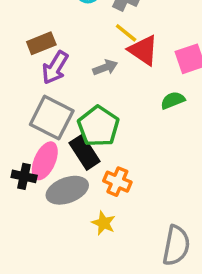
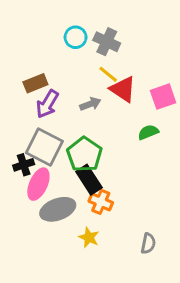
black rectangle: (85, 152) -> (89, 180), moved
black cross: (24, 176) -> (24, 165), moved, turned -30
gray semicircle: (176, 246) -> (148, 243), moved, size x0.6

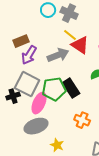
gray arrow: (90, 104) -> (58, 55), size x1.5
green pentagon: (84, 154) -> (54, 89), turned 30
black rectangle: (89, 180) -> (71, 88), moved
pink ellipse: (38, 184) -> (39, 103), moved
orange cross: (101, 202) -> (82, 120), moved

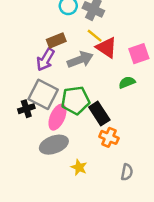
brown rectangle: (21, 41) -> (56, 40), moved
black rectangle: (71, 88) -> (99, 113), moved

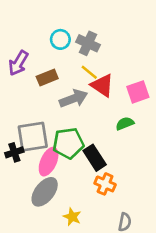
purple arrow: (45, 60) -> (18, 63), moved
gray square: (43, 94) -> (33, 137), turned -36
gray ellipse: (54, 145) -> (45, 192), turned -32

